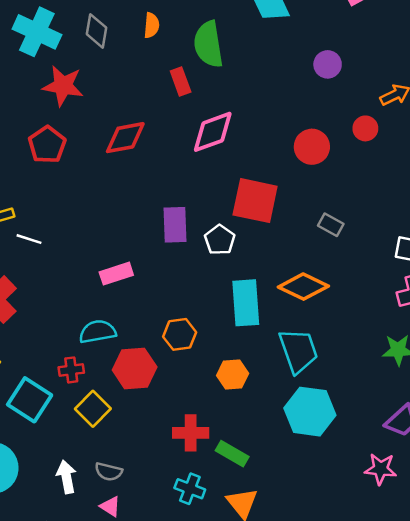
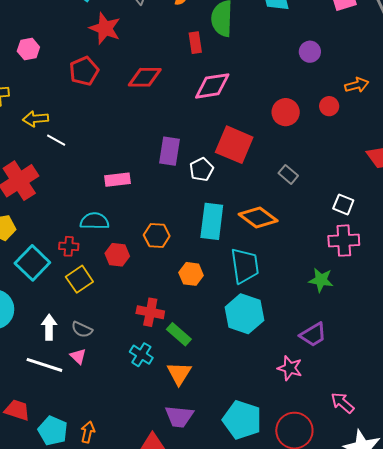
red hexagon: (135, 369) -> (117, 255), size x0.7

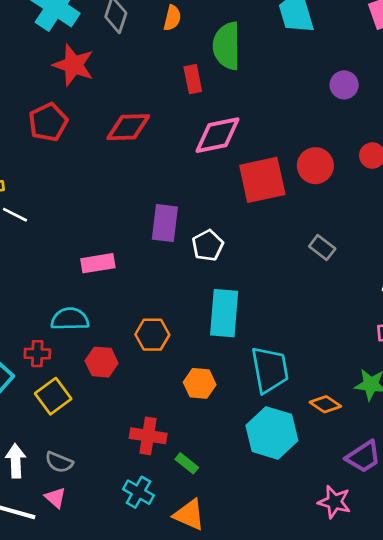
red square: (234, 145) -> (262, 180), moved, turned -33
orange diamond: (258, 217) -> (325, 404), moved, size x0.6
green rectangle: (179, 334) -> (187, 463), size x0.7
orange triangle: (179, 373) -> (189, 515), turned -36

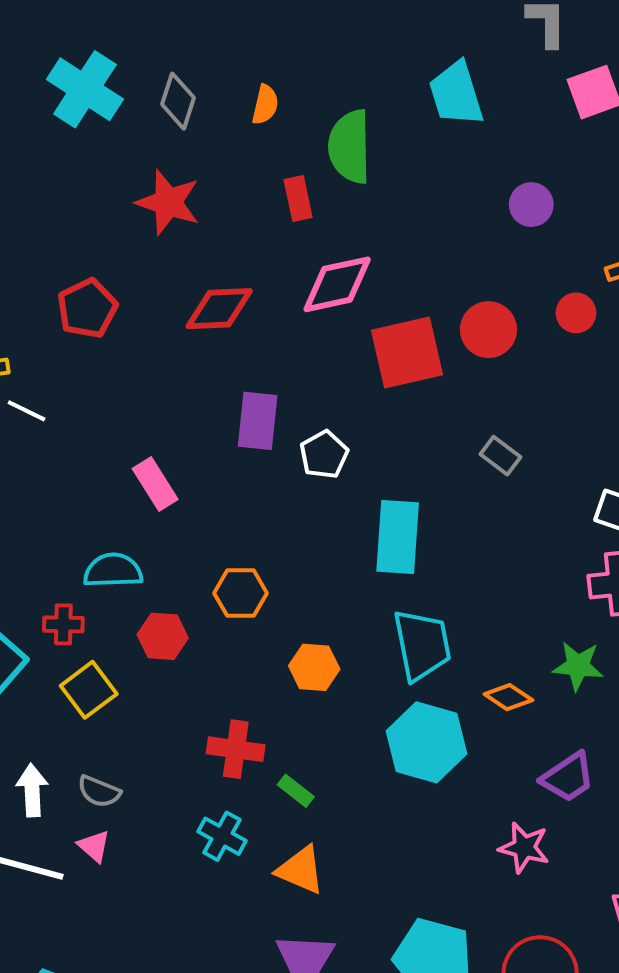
red star: (73, 65) -> (168, 202), moved
red pentagon: (48, 122) -> (87, 308), moved
red diamond: (128, 127) -> (219, 309), moved
pink rectangle: (98, 263) -> (155, 484), turned 68
cyan rectangle: (224, 313) -> (398, 537), moved

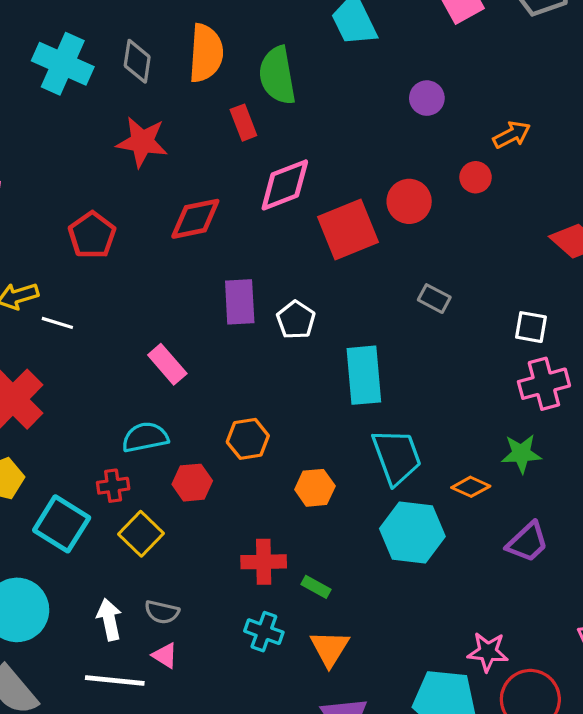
orange semicircle: (265, 105) -> (206, 53), size x1.8
pink star: (524, 848) -> (488, 652), moved
orange triangle: (301, 870) -> (330, 648), turned 48

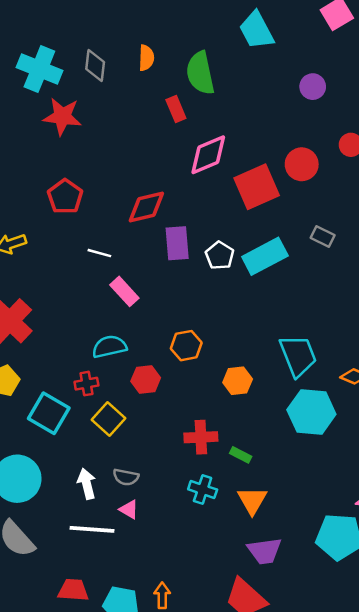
orange semicircle: (206, 53) -> (146, 58), size x0.6
red star: (142, 142) -> (62, 116), moved
red diamond: (195, 219) -> (146, 207), moved
white line: (57, 323) -> (99, 253), moved
cyan rectangle: (364, 375) -> (265, 256), moved, turned 69

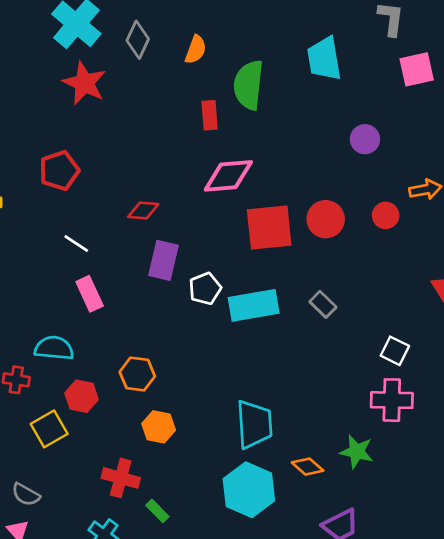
red diamond: (146, 207) -> (143, 210), size x0.7
orange hexagon: (238, 381) -> (159, 427), moved
yellow square: (108, 419) -> (49, 429), moved

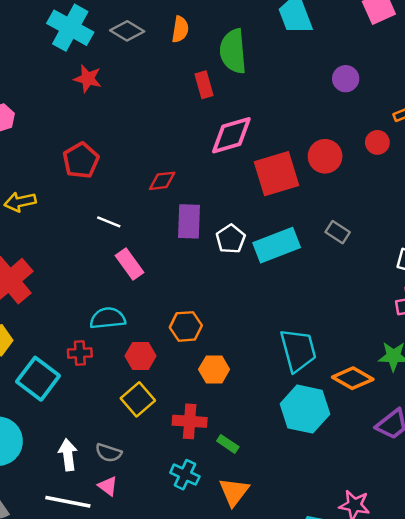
gray diamond: (138, 40) -> (127, 31), turned -72
red star: (84, 83) -> (88, 79), size x0.7
yellow square: (49, 429) -> (138, 399), moved
orange diamond: (308, 467) -> (353, 378), size x1.4

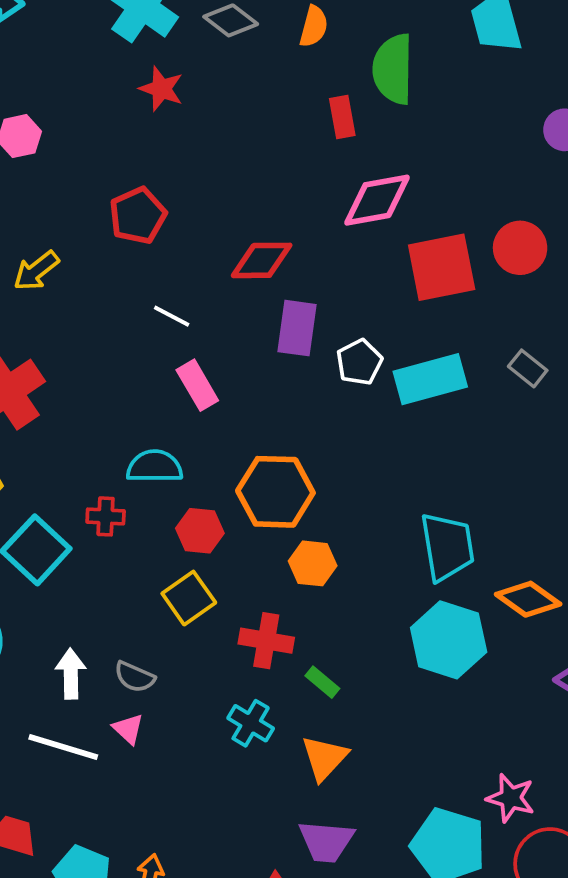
red diamond: (162, 181) -> (262, 260), size x1.4
yellow arrow: (20, 202) -> (36, 271), turned -32
orange hexagon: (186, 326) -> (275, 492), size x1.5

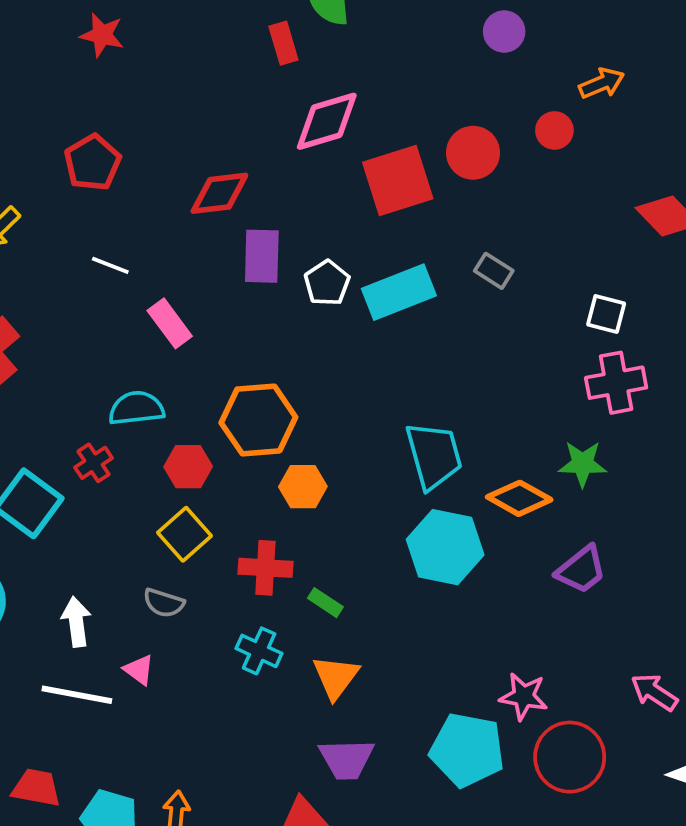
white line: (172, 316) -> (110, 265), moved
red cross: (106, 516) -> (94, 463), turned -30
gray semicircle: (135, 677) -> (164, 603), moved

